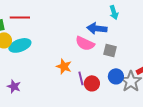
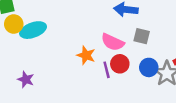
pink semicircle: (85, 43) -> (113, 42), moved
red circle: (92, 83) -> (120, 64), moved

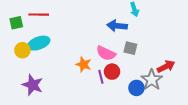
yellow circle: (14, 24) -> (22, 50), moved
blue circle: (149, 67) -> (136, 88), moved
purple star: (26, 79) -> (33, 85), size x1.5

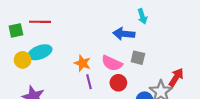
orange star: (84, 64) -> (82, 63), moved
red arrow: (166, 67) -> (176, 77), turned -30
purple line: (101, 77) -> (89, 82), moved

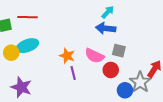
cyan arrow: (142, 16) -> (108, 12), moved, turned -120
red circle: (118, 83) -> (111, 70), moved

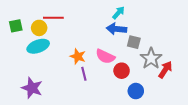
red line: (27, 17) -> (53, 18), moved
gray square: (119, 51) -> (134, 42), moved
yellow circle: (11, 53) -> (39, 28), moved
gray star: (140, 82) -> (151, 58), moved

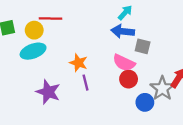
pink semicircle: (105, 56) -> (124, 63), moved
gray star: (151, 58) -> (162, 88), moved
purple star: (32, 88) -> (48, 92), moved

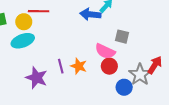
blue arrow: (123, 31) -> (90, 14), moved
orange star: (78, 63) -> (79, 66), moved
purple line: (85, 83) -> (61, 66), moved

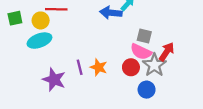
pink semicircle: (105, 51) -> (141, 52), moved
red arrow: (155, 65) -> (167, 52), moved
gray star: (140, 75) -> (154, 65), moved

